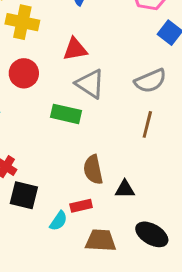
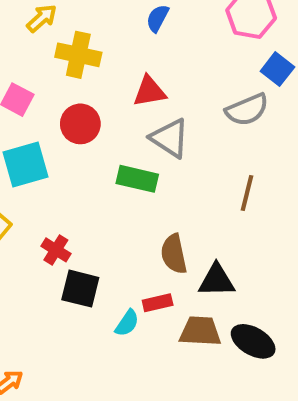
gray semicircle: (150, 81) -> (247, 110), moved
black triangle: (125, 189) -> (216, 280), size x1.4
brown trapezoid: (101, 240) -> (200, 331), moved

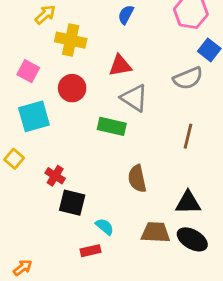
black triangle: (216, 280) -> (188, 203), moved
red rectangle: (158, 303) -> (90, 251), moved
cyan semicircle: (127, 323) -> (105, 227), turned -84

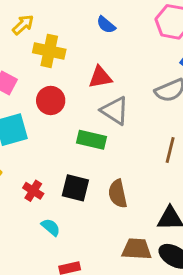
blue semicircle: (126, 15) -> (106, 25), turned -78
black square: (72, 203) -> (75, 188), moved
cyan semicircle: (105, 227) -> (51, 227), moved

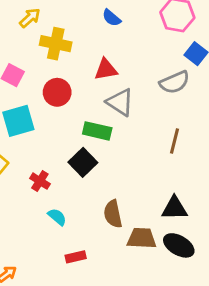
black square: (75, 188) -> (83, 162), moved, turned 32
brown semicircle: (118, 194) -> (113, 214), moved

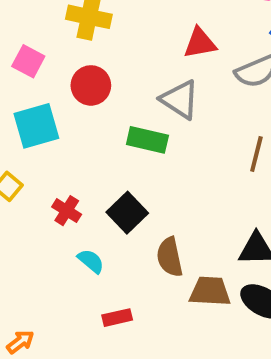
red triangle: (106, 69) -> (200, 43), moved
black square: (83, 162) -> (127, 213), moved

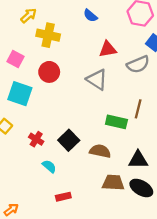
cyan square: (36, 126) -> (20, 94), turned 35
green rectangle: (147, 140) -> (116, 122), moved
brown semicircle: (170, 257) -> (100, 151), moved, turned 114

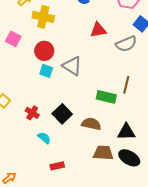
gray triangle: (97, 80) -> (72, 66), moved
cyan square: (20, 94) -> (46, 71), moved, size x0.6

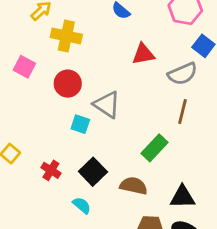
cyan square: (46, 71) -> (80, 124), moved
brown line: (126, 85) -> (182, 112), moved
green rectangle: (106, 97) -> (154, 148), turned -60
cyan semicircle: (44, 138) -> (82, 205), moved

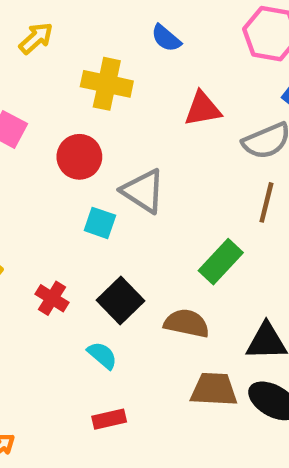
yellow cross: (66, 36) -> (107, 84), moved

